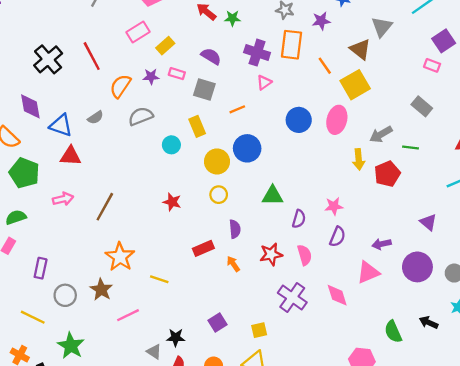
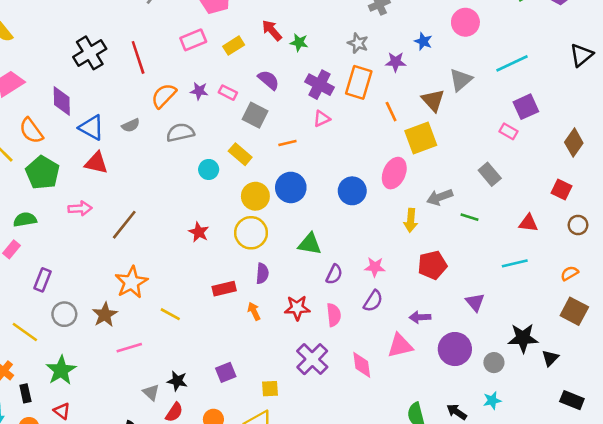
yellow rectangle: (165, 46) -> (234, 46), moved
blue circle: (299, 120) -> (352, 191), moved
yellow rectangle: (197, 126) -> (240, 154), turned -36
red pentagon: (387, 174) -> (432, 265), moved
yellow circle: (219, 195) -> (251, 233), size x1.6

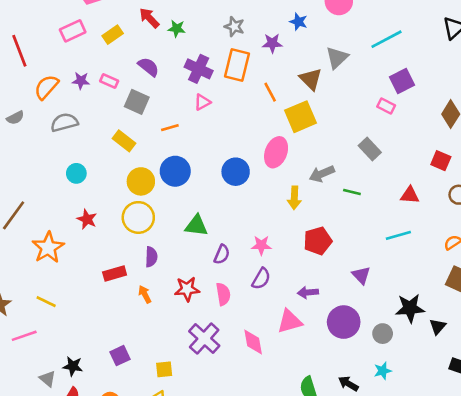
cyan circle: (209, 169) -> (76, 173), moved
orange star: (131, 282) -> (48, 248), moved
yellow line: (170, 314) -> (46, 302), moved

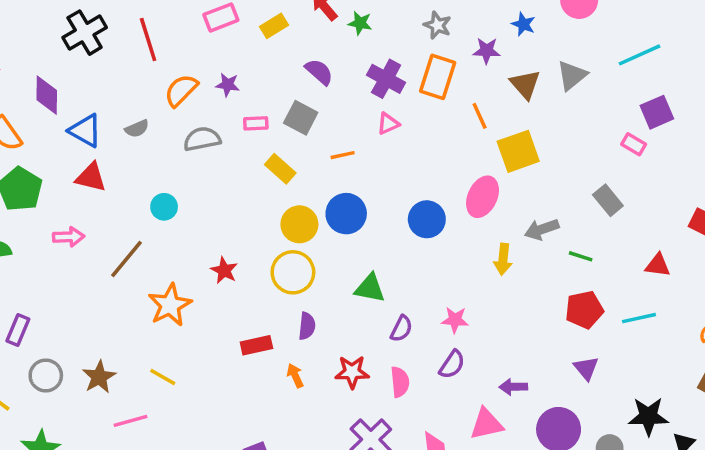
brown triangle: (311, 79) -> (525, 84), moved
pink rectangle: (109, 81) -> (256, 123), moved, turned -30
cyan circle: (76, 173) -> (164, 207), moved
red pentagon: (318, 241) -> (584, 310), moved

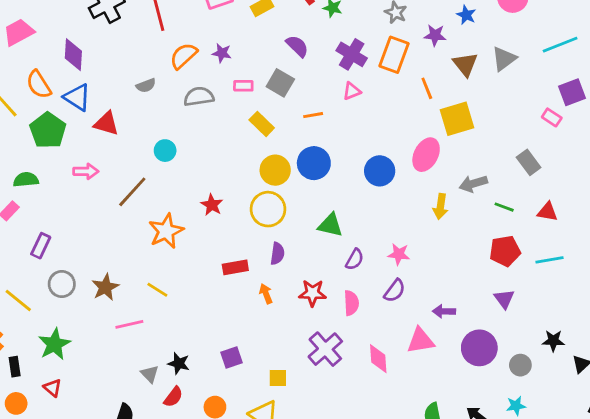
blue triangle: (85, 131) -> (77, 97), moved
red triangle: (658, 265) -> (547, 212), moved
black star: (648, 416) -> (553, 341), size x0.7

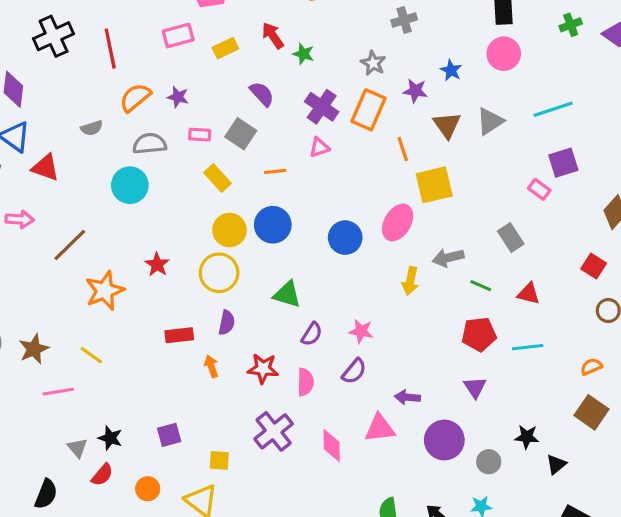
cyan circle: (165, 151) -> (130, 185), moved, size x1.5

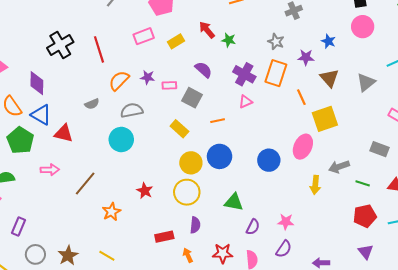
gray triangle: (490, 121) -> (366, 82), moved
pink rectangle: (200, 135) -> (169, 85), moved
gray rectangle: (511, 238) -> (380, 149), turned -30
orange star: (105, 291) -> (111, 212), size x0.7

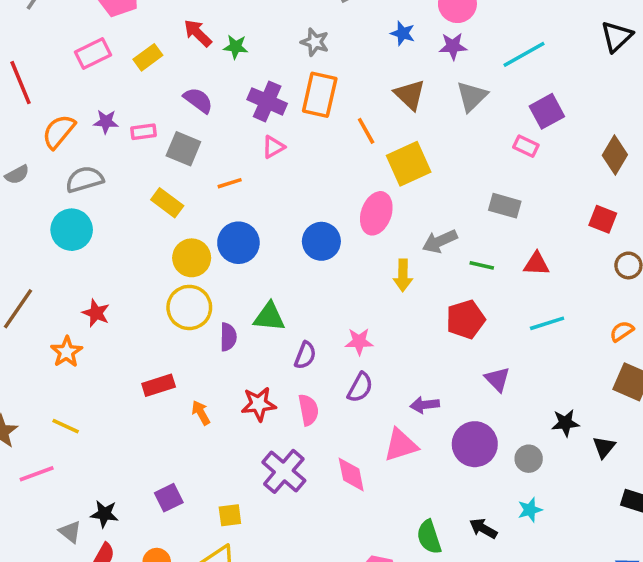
purple star: (306, 57) -> (453, 46), moved
red star: (145, 191) -> (96, 313), moved
red pentagon: (365, 216) -> (466, 319), moved
purple semicircle: (195, 225) -> (228, 337), moved

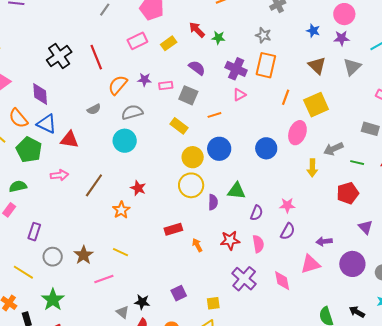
orange line: (366, 131) -> (286, 97), moved, turned 49

